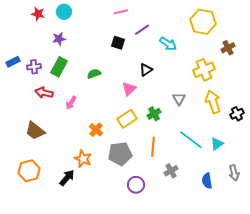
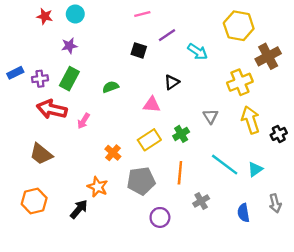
brown cross: (228, 48) -> (268, 56), size x1.5
pink triangle: (129, 89) -> (152, 105), turned 49
red arrow: (44, 93) -> (52, 109), size x1.4

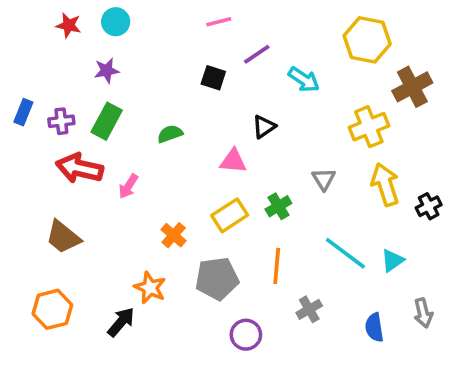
blue rectangle: (15, 73) -> (23, 112), turned -42

